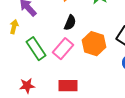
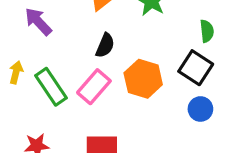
yellow arrow: (14, 27) -> (16, 72), moved

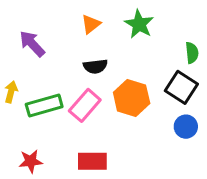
black semicircle: (105, 45) -> (95, 66), turned 60
green rectangle: (51, 87) -> (44, 105), turned -72

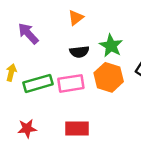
green star: (139, 24) -> (111, 46), moved
pink rectangle: (85, 105) -> (71, 83), turned 40

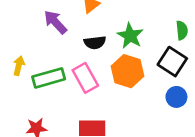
purple arrow: (28, 33) -> (55, 22), moved
pink rectangle: (71, 83) -> (85, 78), turned 70

